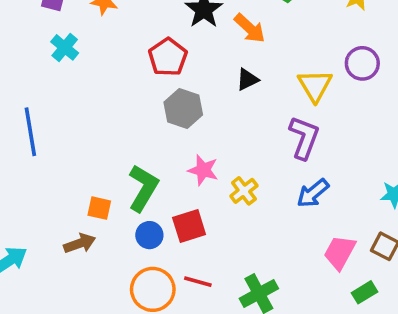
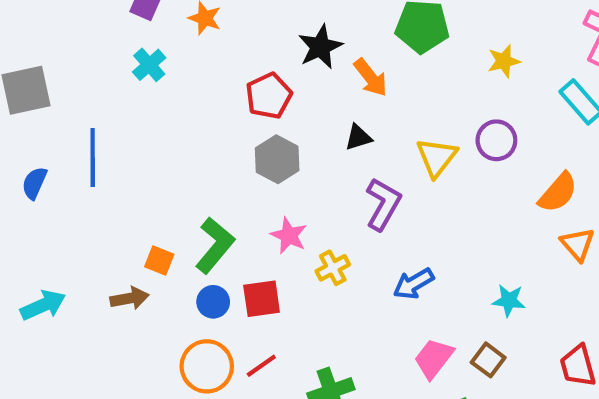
purple L-shape: (304, 138) -> (383, 204), moved
red line: (198, 282) -> (261, 366), turned -60

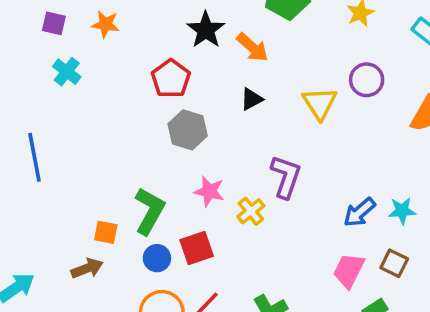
purple L-shape: (383, 204) -> (286, 177), moved
blue arrow: (414, 284) -> (360, 212), moved

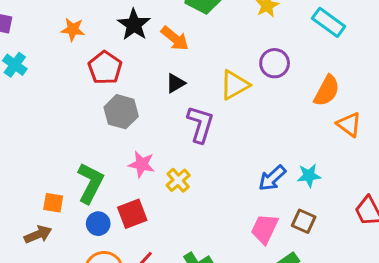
orange star: (106, 24) -> (73, 29), moved
yellow triangle: (320, 103) -> (235, 85), turned 36
purple L-shape: (286, 177) -> (200, 124), moved

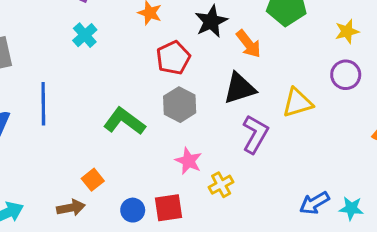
purple circle: (275, 63) -> (346, 75), moved
black triangle: (175, 83) -> (240, 88), size x1.6
green L-shape: (90, 183) -> (124, 121), moved, turned -93
orange square: (53, 203) -> (93, 180), turned 30

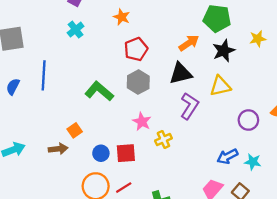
black star: (211, 21) -> (224, 51), moved
orange arrow: (249, 44) -> (189, 43), turned -90
purple circle: (346, 75) -> (248, 120), moved

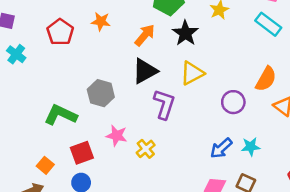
orange star: (122, 17) -> (101, 21), moved
red pentagon: (136, 49) -> (60, 32), moved
red square: (126, 153) -> (82, 153), moved

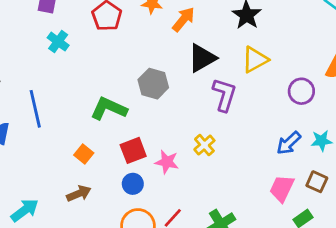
orange arrow: (145, 35) -> (184, 19), moved
pink star: (117, 136) -> (167, 162), moved
orange square: (45, 165) -> (84, 154), moved

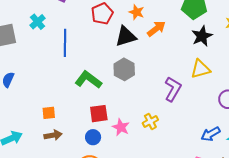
cyan cross: (58, 42) -> (38, 22), moved
black triangle: (202, 58) -> (126, 36), moved
blue line: (35, 109) -> (65, 43), moved
orange square: (84, 154) -> (49, 113), moved, turned 32

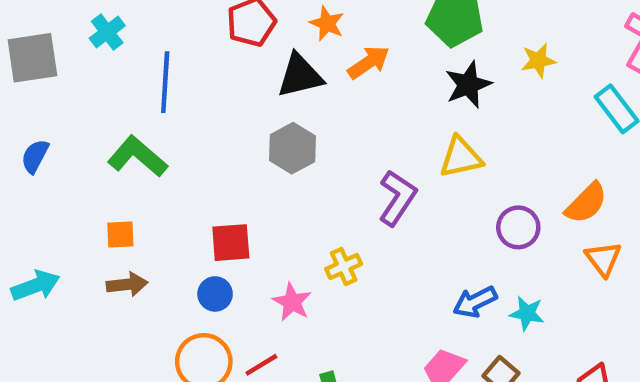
green L-shape: (88, 80) -> (137, 156), moved
pink star: (121, 127) -> (292, 302), moved

